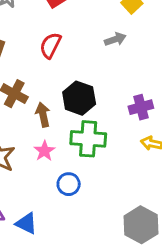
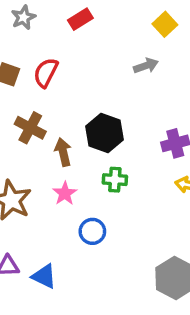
red semicircle: (50, 45) -> (46, 73), moved
green cross: (88, 139) -> (115, 180), size x0.6

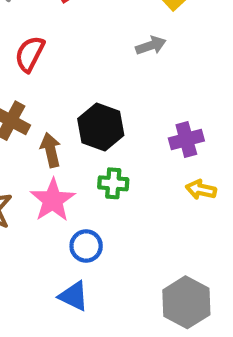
pink star: (65, 193) -> (53, 200), size x1.5
blue triangle: (44, 276) -> (74, 296), moved

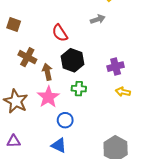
red semicircle: (30, 54) -> (60, 33), moved, turned -60

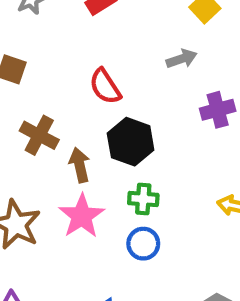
purple cross: (116, 67) -> (218, 110), moved
blue circle: (65, 120) -> (143, 244), moved

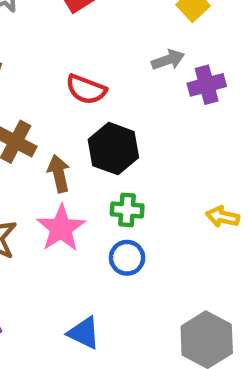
red semicircle: (105, 86) -> (86, 89), turned -36
purple cross: (218, 110) -> (207, 85), moved

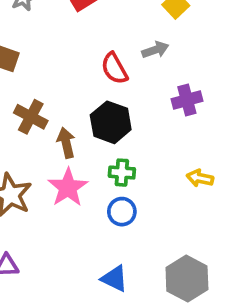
purple cross: (207, 85) -> (187, 100), moved
red semicircle: (86, 89) -> (114, 68), moved, turned 40
blue triangle: (84, 333) -> (114, 279), moved

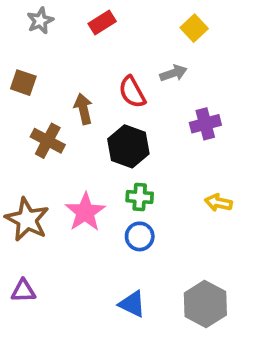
brown arrow: (66, 143) -> (83, 109), moved

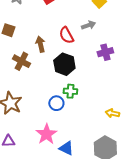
yellow arrow: (218, 203) -> (112, 113), moved
pink star: (85, 212) -> (46, 134), moved
blue circle: (140, 236) -> (56, 103), moved

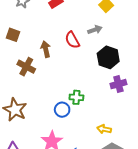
purple cross: (105, 52) -> (118, 84), moved
black hexagon: (64, 64) -> (108, 57), moved
yellow arrow: (112, 113) -> (104, 129), moved

